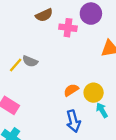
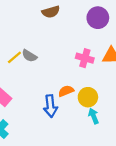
pink cross: (68, 28) -> (85, 58), moved
blue arrow: (73, 121) -> (50, 106), moved

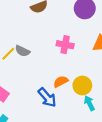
pink cross: (85, 58) -> (65, 45), moved
blue arrow: (50, 106) -> (47, 97), turned -30

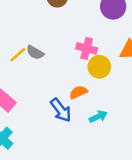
yellow circle: (82, 85) -> (99, 67), moved
cyan arrow: (89, 103) -> (98, 117), moved, turned 88

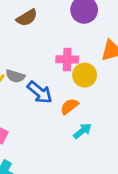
blue arrow: (61, 110) -> (40, 92), moved
cyan arrow: (98, 117) -> (82, 131), moved

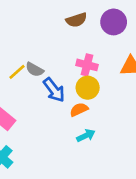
brown semicircle: (27, 18) -> (76, 20), moved
yellow circle: (85, 75) -> (88, 88), moved

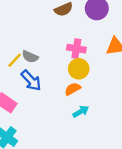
blue arrow: (54, 90) -> (31, 80), moved

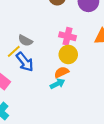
yellow line: (15, 60) -> (14, 51), moved
cyan arrow: (81, 112) -> (57, 84), moved

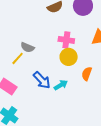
blue arrow: (25, 62) -> (42, 80), moved
orange semicircle: (62, 72) -> (87, 74), moved, turned -40

